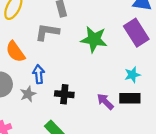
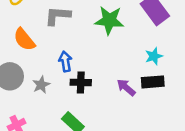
blue arrow: (39, 74) -> (65, 61), moved

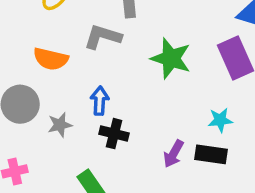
orange semicircle: (24, 39) -> (51, 59), turned -50
purple arrow: (126, 87) -> (174, 154), turned -114

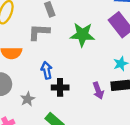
gray star: (60, 125) -> (28, 99), moved
purple arrow: (174, 154) -> (98, 91), turned -35

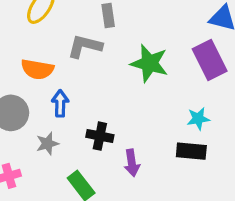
blue arrow: (47, 70) -> (60, 103), moved
purple arrow: (98, 91) -> (132, 163), moved

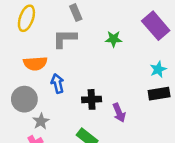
green star: (149, 63) -> (114, 39), size x0.6
gray star: (47, 144) -> (41, 121), moved

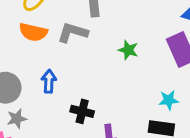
orange semicircle: (35, 63) -> (33, 32), moved

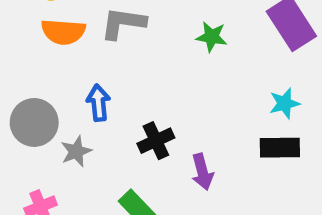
black cross: (82, 111) -> (156, 141), turned -30
gray star: (17, 119) -> (76, 151), moved

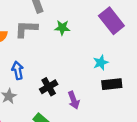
green star: (212, 37) -> (62, 28), moved
cyan star: (284, 103) -> (101, 63), moved

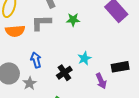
cyan star: (101, 63) -> (84, 58), moved
purple arrow: (74, 100) -> (101, 81), moved

